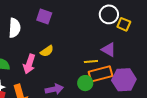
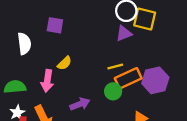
yellow square: (124, 24) -> (145, 19), size x1.5
purple triangle: (109, 50) -> (124, 33), moved, turned -42

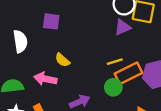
yellow semicircle: (65, 63) -> (62, 60), turned 88
pink arrow: (47, 81) -> (45, 79), turned 95

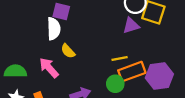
white semicircle: (20, 41) -> (54, 29), moved
pink arrow: (45, 79) -> (49, 68), turned 30

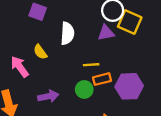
white semicircle: (54, 29) -> (67, 33), moved
orange rectangle: (132, 72) -> (102, 79), size x0.7

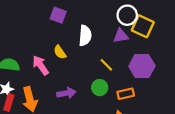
yellow line: (91, 65) -> (106, 65), turned 48
orange rectangle: (102, 79) -> (126, 94), moved
purple hexagon: (129, 86) -> (142, 66), moved

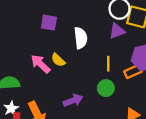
pink arrow: (41, 65) -> (41, 64), moved
yellow line: (106, 65) -> (108, 64), turned 56
orange rectangle: (126, 94) -> (133, 71), moved

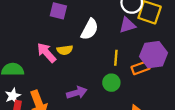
white semicircle: (81, 38) -> (90, 29), turned 30
yellow semicircle: (58, 60) -> (65, 50), turned -56

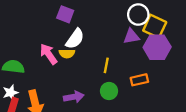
white semicircle: (90, 29) -> (75, 39), moved
purple hexagon: (154, 55) -> (157, 47), moved
yellow line: (116, 58) -> (106, 65), moved

